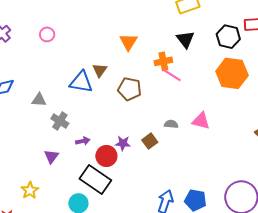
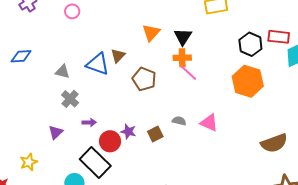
black triangle: (185, 39) -> (183, 37), moved
gray triangle: (39, 100) -> (62, 72), moved

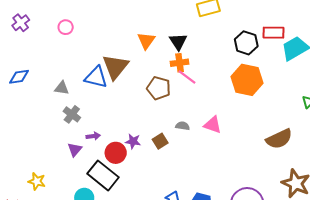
brown triangle: (118, 56) -> (115, 67), size x1.8
brown pentagon: (144, 79) -> (159, 88), moved
purple triangle: (56, 132) -> (75, 149), moved
yellow star: (29, 162) -> (37, 181), turned -30

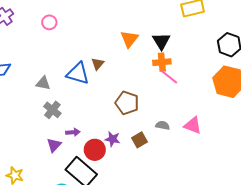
brown triangle: (115, 67) -> (98, 64), size x0.5
brown pentagon: (159, 88) -> (127, 103), moved

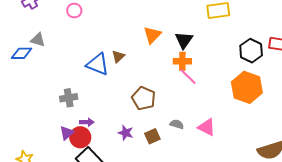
gray triangle: (43, 83) -> (38, 40), moved
gray cross: (52, 110) -> (69, 98), turned 36
red circle: (95, 150) -> (80, 137), moved

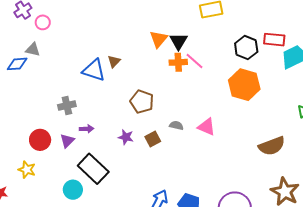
pink circle: (74, 11) -> (43, 22), moved
orange triangle: (152, 35) -> (159, 39), moved
pink line: (188, 76) -> (194, 61), moved
red circle: (80, 137) -> (40, 140), moved

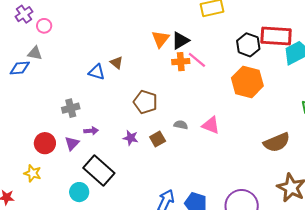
red rectangle: (274, 40) -> (276, 36), size x1.4
black triangle: (179, 41) -> (180, 41), turned 30
brown triangle: (114, 61) -> (116, 63), turned -32
blue triangle: (94, 70) -> (97, 72), size x0.7

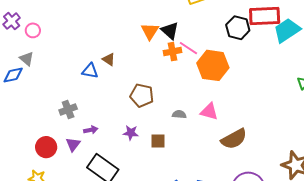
black triangle: (180, 41) -> (170, 31), turned -42
gray triangle: (35, 53) -> (27, 59), turned 35
orange hexagon: (247, 82) -> (213, 65), moved
brown square: (158, 139) -> (158, 141), moved, turned 35
brown semicircle: (277, 142) -> (234, 139), moved

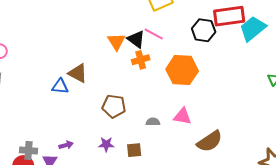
pink line: (188, 48) -> (154, 34), moved
brown triangle: (109, 59) -> (78, 73), size x1.5
gray cross: (68, 110) -> (28, 151), moved, turned 30

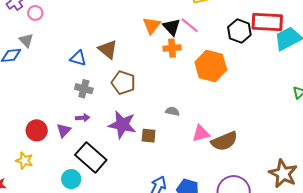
blue triangle: (60, 86) -> (78, 58), moved
brown pentagon: (114, 106) -> (123, 83), moved
pink triangle: (182, 116) -> (201, 133), moved, turned -36
purple star: (106, 144) -> (122, 125), size x1.8
gray cross: (28, 151) -> (84, 89), moved

